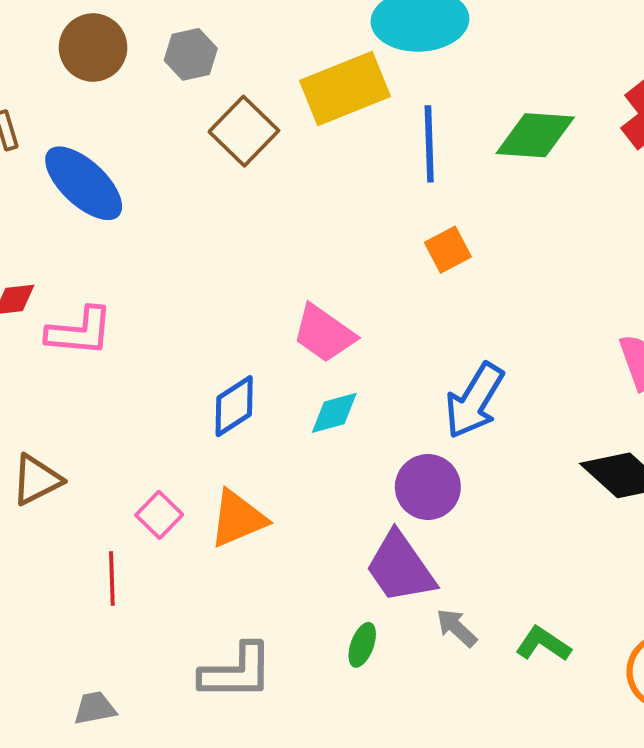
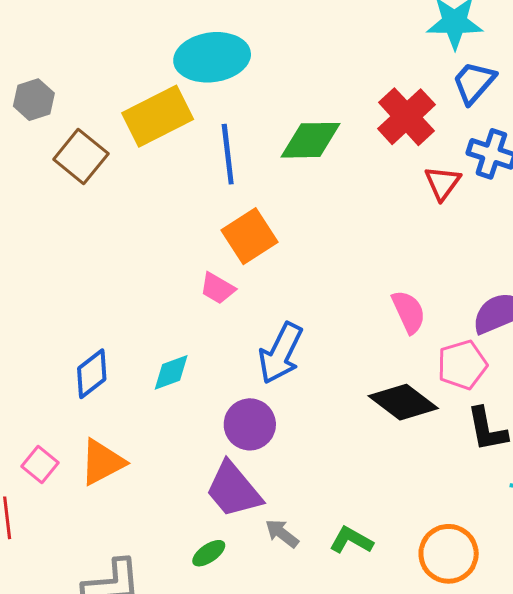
orange square: (448, 250) -> (250, 236), size x1.5
pink trapezoid: (324, 333) -> (217, 288), moved, size x0.7
green ellipse: (362, 645) -> (209, 553), turned 40

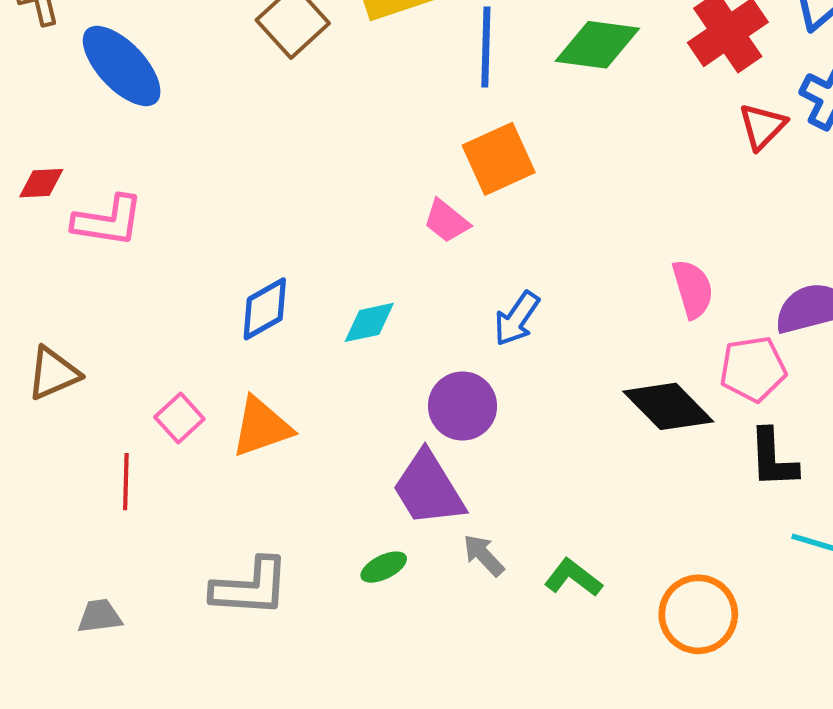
blue arrow: (281, 353) -> (517, 319), size x0.7

